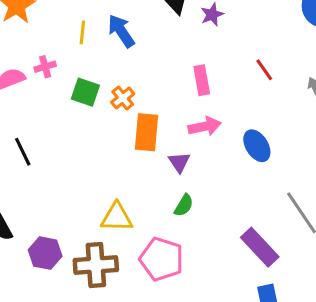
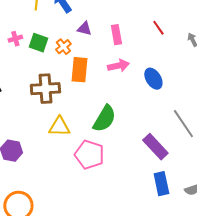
pink cross: (45, 67) -> (15, 39), moved
purple triangle: (179, 162) -> (84, 29), moved, turned -42
green semicircle: (184, 205) -> (104, 119), size x1.8
brown cross: (96, 265) -> (45, 89), moved

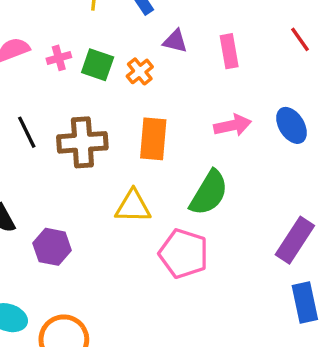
pink arrow: (118, 66) -> (232, 125), moved
orange rectangle: (79, 70) -> (153, 139), moved
brown cross: (45, 89) -> (82, 142), moved
purple rectangle: (155, 147) -> (295, 240), turned 76

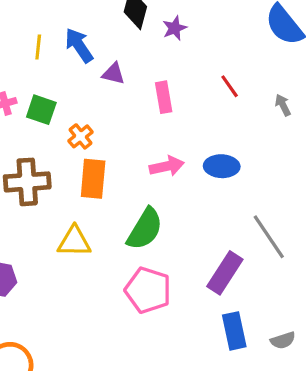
purple triangle: (175, 41) -> (113, 74), moved
orange cross: (140, 71) -> (81, 136), moved
blue ellipse: (292, 125) -> (222, 166), turned -56
pink pentagon: (184, 254) -> (148, 290), moved

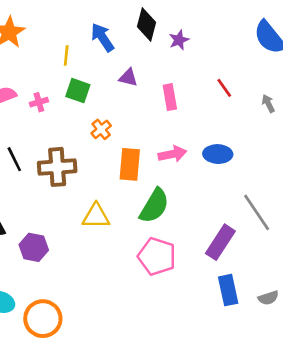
blue arrow: (79, 45) -> (102, 37), moved
green square: (41, 110) -> (78, 91), moved
orange rectangle: (93, 179) -> (130, 164), moved

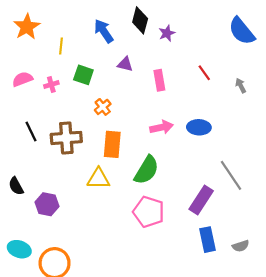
yellow line: (66, 56) -> (61, 46), moved
orange rectangle: (130, 164) -> (112, 144), moved

